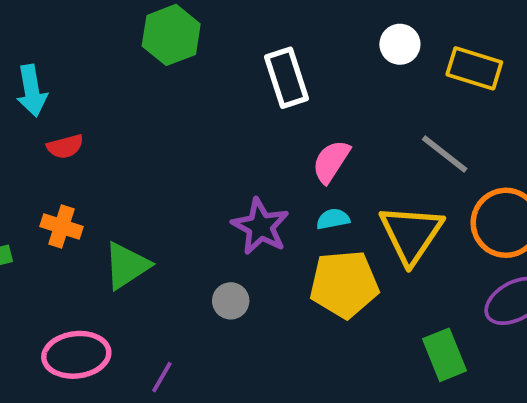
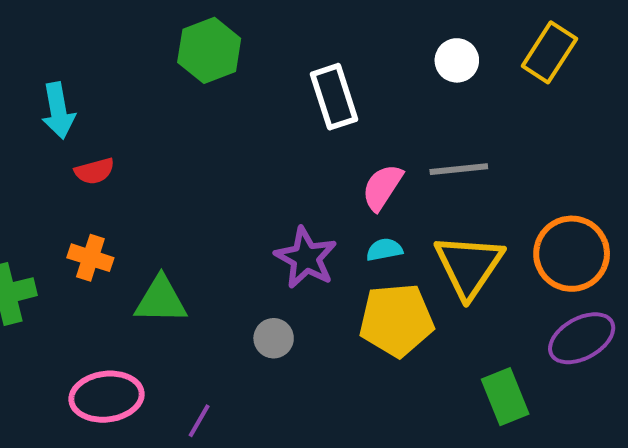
yellow rectangle: (474, 68) -> (549, 52), moved, turned -74
gray line: (445, 154) -> (459, 169), moved, turned -44
green triangle: (127, 266) -> (161, 300), turned 34

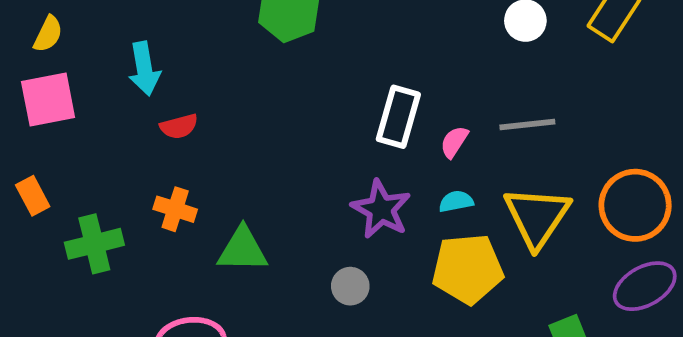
white rectangle: (334, 97) -> (398, 117), moved, turned 34
pink semicircle: (382, 187) -> (454, 142), size x0.7

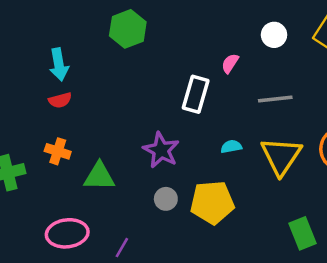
cyan arrow: (144, 69) -> (59, 65), moved
pink semicircle: (454, 142) -> (230, 63), moved
purple star: (381, 209) -> (161, 150), moved
yellow pentagon: (468, 269) -> (212, 202), moved

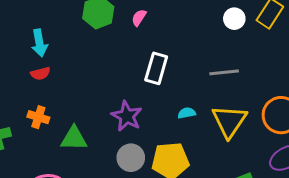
white circle: (274, 35) -> (234, 19), moved
pink semicircle: (230, 63) -> (139, 18), moved
gray circle: (166, 199) -> (131, 158), size x1.4

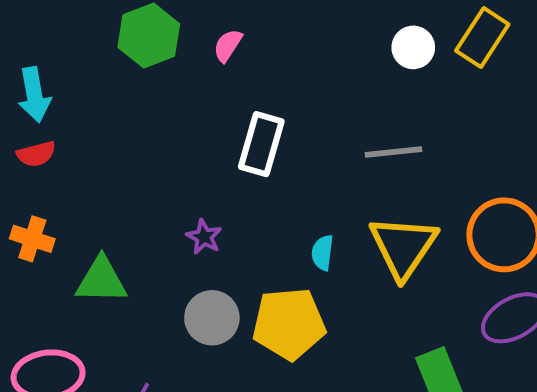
cyan semicircle: (187, 113) -> (322, 253), moved, turned -72
purple star: (127, 116) -> (204, 237), size x0.6

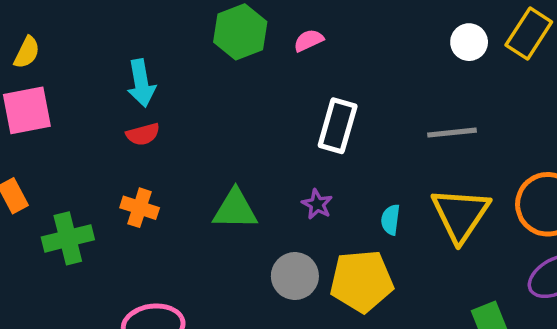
pink semicircle: (228, 45) -> (309, 40), turned 32
purple star: (204, 237) -> (317, 204), moved
green triangle: (101, 280) -> (235, 209), moved

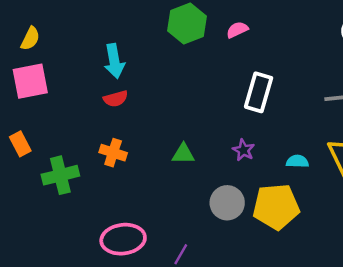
green triangle: (235, 209) -> (183, 154), size x0.7
cyan semicircle: (391, 220) -> (297, 161), turned 85

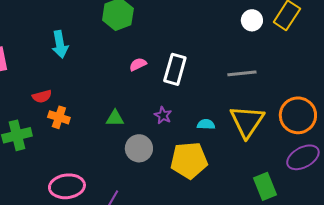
pink semicircle: (237, 30) -> (138, 64), moved
red semicircle: (116, 99) -> (42, 96), moved
gray circle: (227, 203) -> (139, 148), moved

